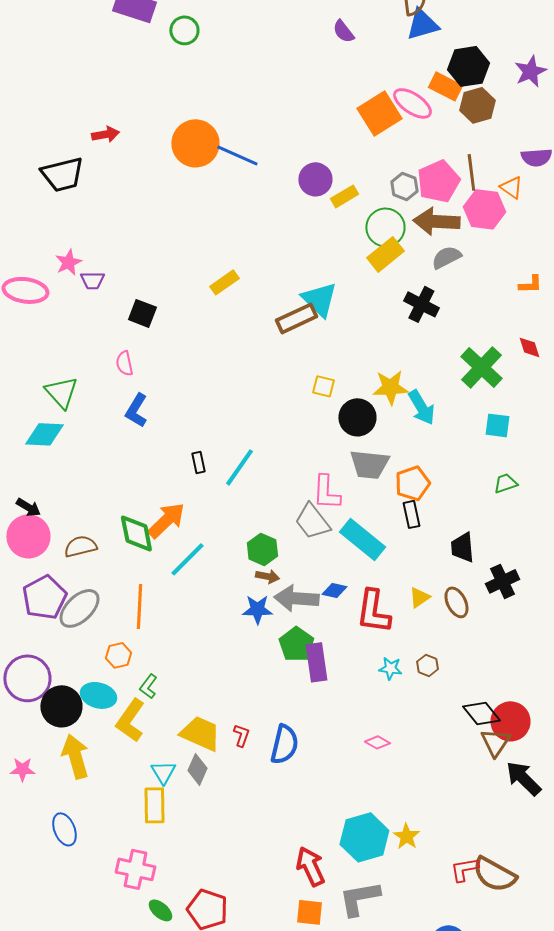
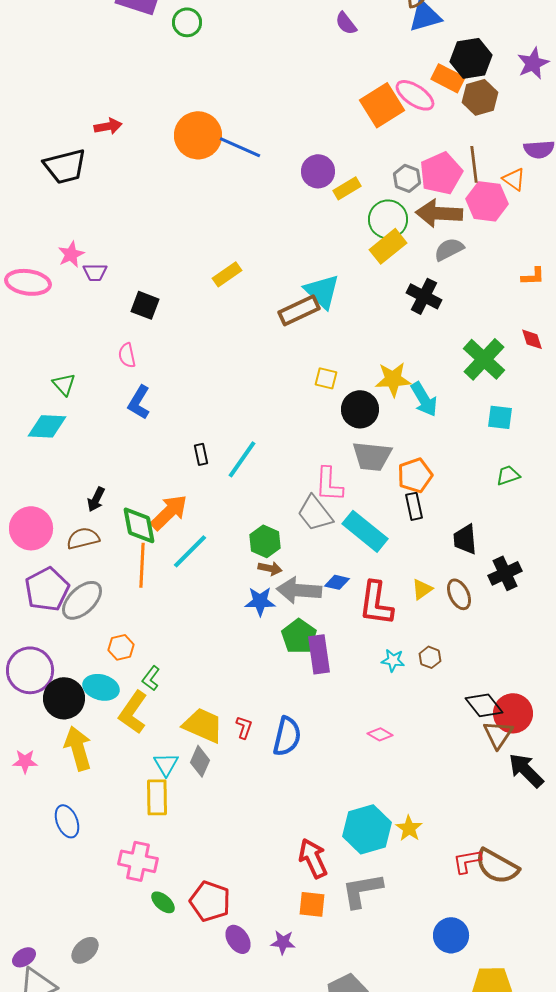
green triangle: (61, 392) -> (64, 384), size x0.7
black arrow: (28, 507) -> (96, 499), moved, turned 85
orange line: (139, 606) -> (142, 565), moved

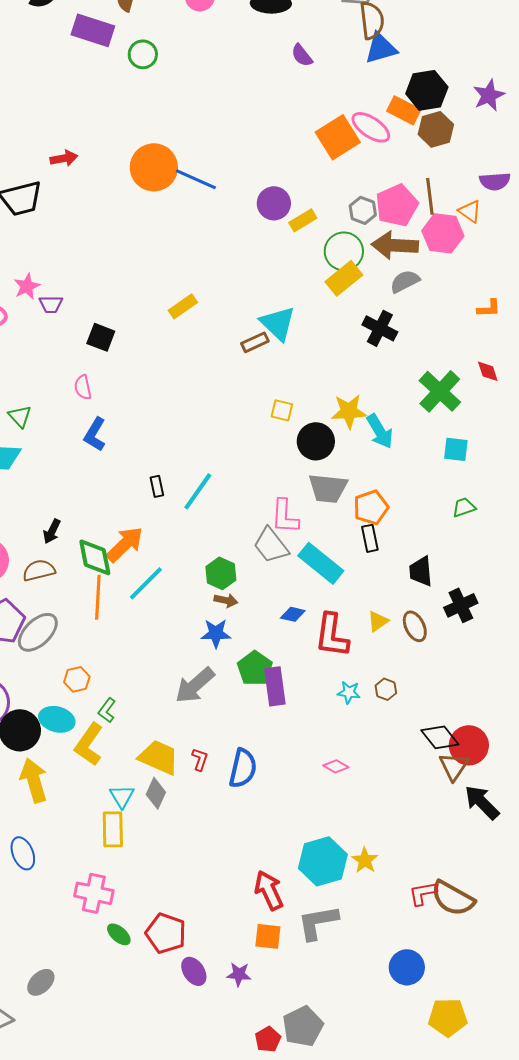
brown rectangle: (299, 310) -> (255, 342), size x0.7
gray arrow: (299, 590) -> (195, 685), moved, turned -45

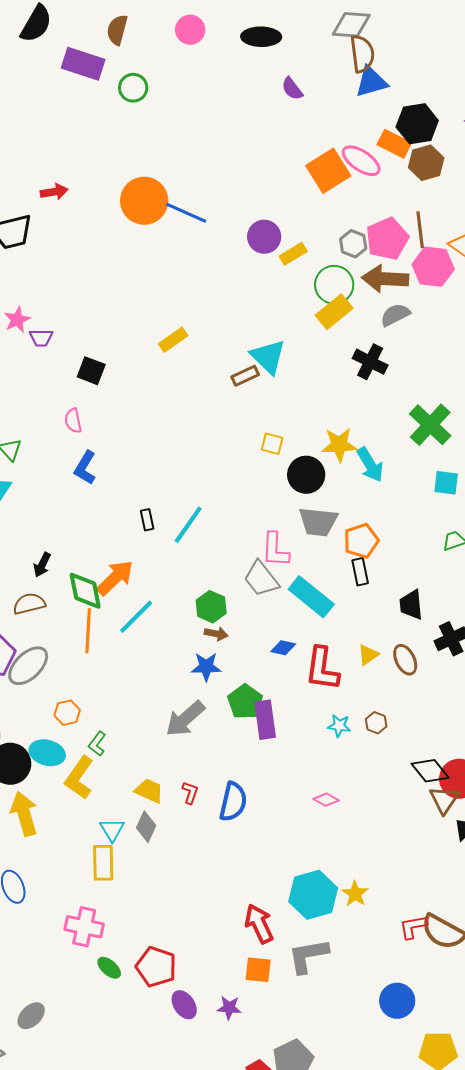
yellow trapezoid: (159, 757) -> (149, 791), size x0.7

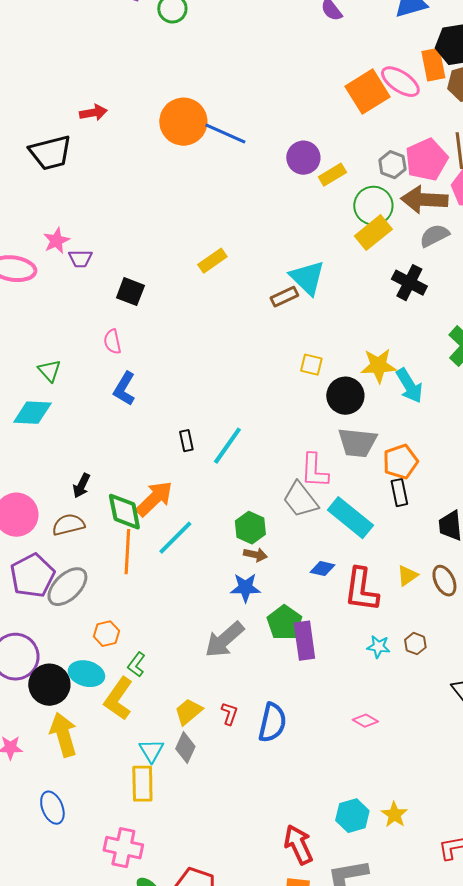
orange rectangle: (394, 144) -> (433, 65), turned 52
yellow trapezoid: (149, 791) -> (188, 712), turned -64
cyan hexagon: (313, 895) -> (352, 816), size x0.7

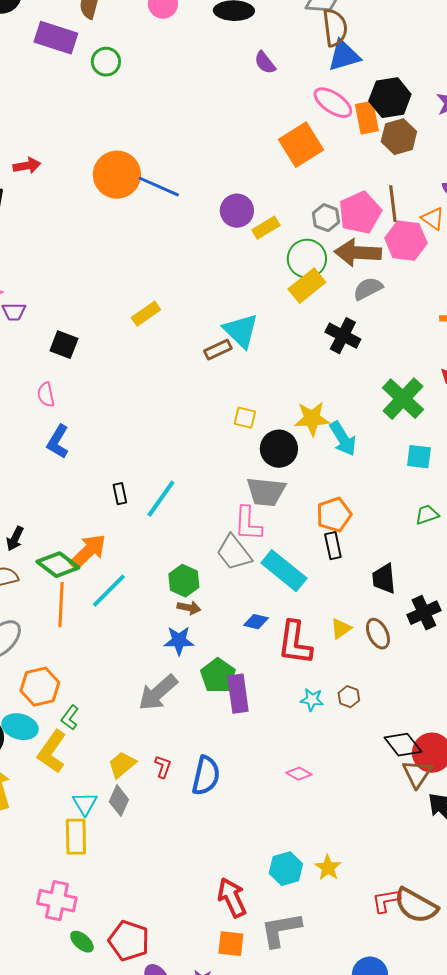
pink ellipse: (400, 82) -> (333, 103), moved
gray trapezoid: (357, 443) -> (266, 492), moved
green diamond: (124, 512) -> (58, 565), turned -42
orange hexagon: (106, 634) -> (40, 687), size x1.5

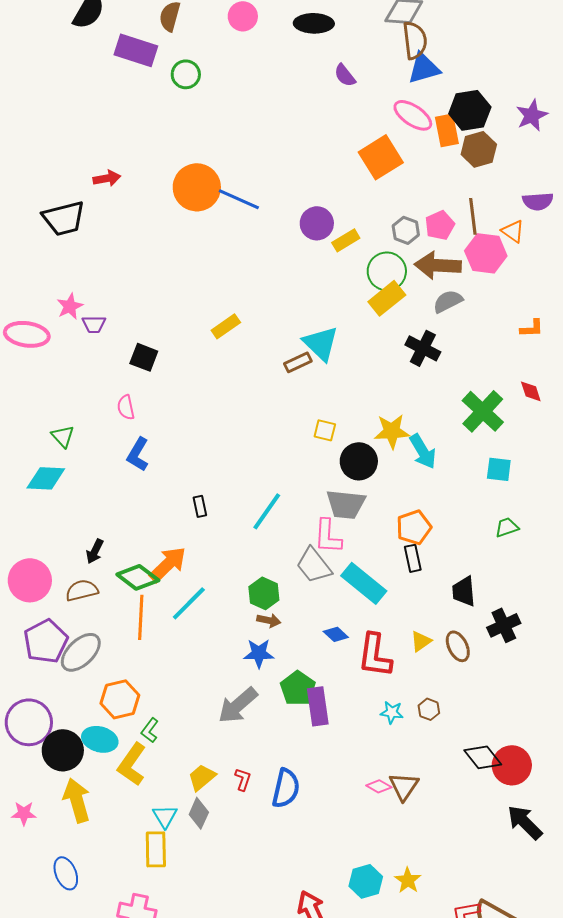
pink pentagon: (360, 213) -> (440, 225), size x0.7
cyan line: (161, 499) -> (267, 511), moved
blue diamond: (256, 622) -> (336, 634), turned 30
brown triangle: (417, 774) -> (404, 786), moved

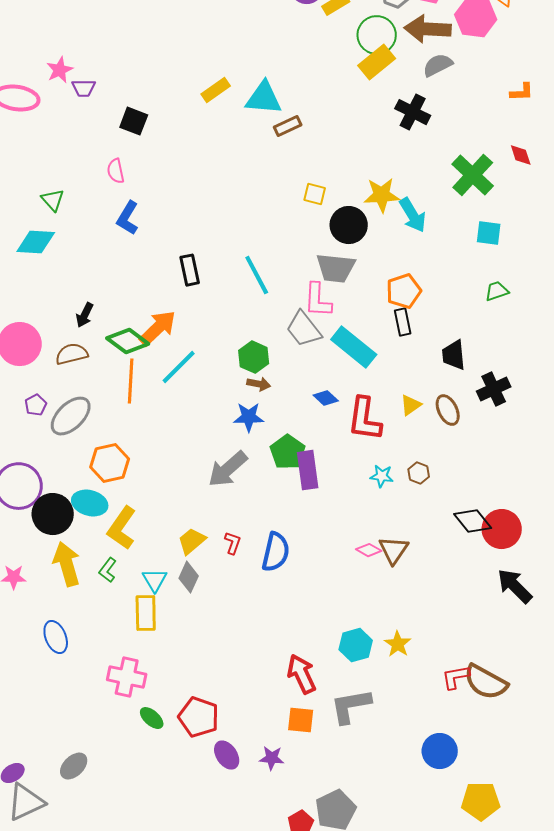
cyan triangle: (321, 343) -> (264, 98), moved, turned -39
black rectangle: (200, 506) -> (190, 270), size x1.4
cyan line: (267, 511) -> (257, 275), turned -63
purple pentagon: (46, 641) -> (36, 405), size x0.5
green L-shape: (150, 730) -> (108, 570), moved

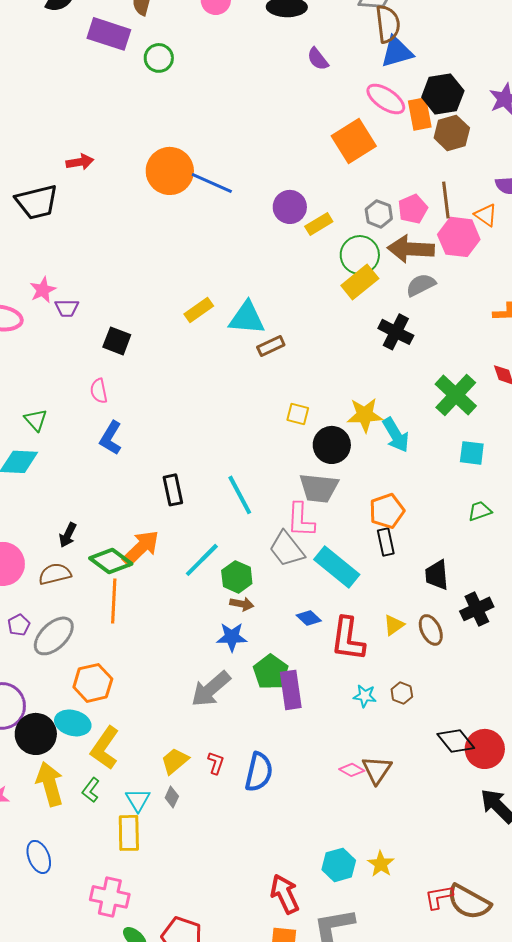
cyan line: (179, 367) -> (202, 560), moved
gray diamond: (189, 577) -> (172, 797), size x0.7

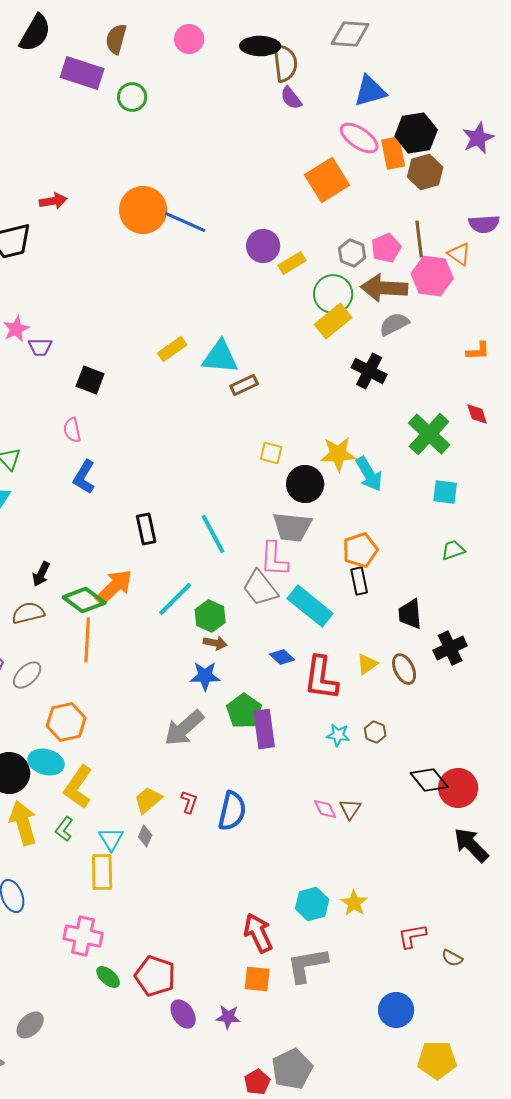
brown semicircle: (388, 24) -> (285, 63), moved
gray ellipse: (54, 636) -> (27, 675), size x0.7
pink diamond: (352, 770) -> (325, 809), turned 35
brown triangle: (377, 770) -> (350, 809), size x0.7
brown semicircle: (469, 902) -> (452, 958), moved, size x0.5

